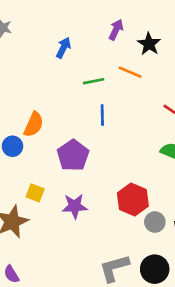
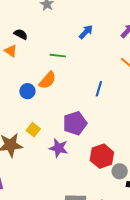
green line: (94, 81) -> (58, 56), moved
purple pentagon: (73, 155) -> (75, 123), moved
gray circle: (155, 222) -> (120, 171), moved

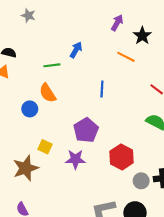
blue arrow: (86, 32) -> (76, 50), moved
orange semicircle: (48, 80) -> (48, 93), turned 120
gray circle: (120, 171) -> (141, 181), moved

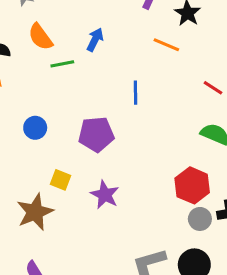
orange semicircle: (48, 93) -> (40, 37), moved
purple pentagon: (86, 130) -> (96, 134), moved, turned 30
red hexagon: (122, 157) -> (192, 185), moved
purple star: (75, 159) -> (105, 195), turned 30

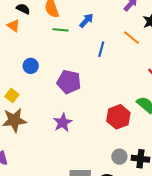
blue line: (136, 93) -> (101, 49), moved
yellow square: (61, 180) -> (12, 95), moved
red hexagon: (192, 185) -> (118, 117), moved

